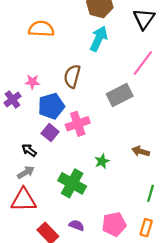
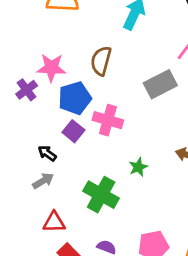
pink star: (32, 82) -> (51, 68), size x1.5
pink cross: (78, 124) -> (108, 120), turned 35
red triangle: (24, 200) -> (54, 222), moved, size x0.7

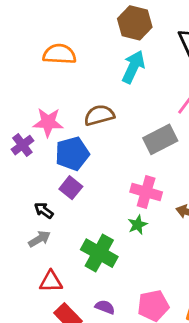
brown semicircle: (101, 61) -> (99, 115), turned 60
pink cross: (108, 120) -> (146, 192), moved

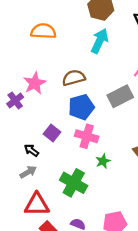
pink star: (48, 122) -> (35, 83), turned -30
blue pentagon: (72, 154) -> (81, 107), moved
pink cross: (146, 192) -> (87, 136), moved
red triangle: (51, 282) -> (37, 205), size x1.4

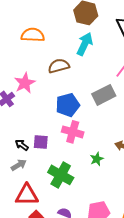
brown semicircle: (74, 78) -> (59, 66), moved
purple square: (52, 133) -> (41, 142), moved, turned -35
green star: (103, 161) -> (97, 159), moved

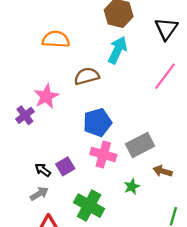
gray rectangle: (104, 95) -> (140, 145), moved
purple square: (41, 142) -> (65, 166), turned -35

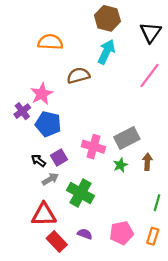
blue pentagon: (97, 122) -> (48, 124), moved, turned 30
brown arrow: (163, 171) -> (147, 162), turned 77
green star: (132, 187) -> (120, 165), moved
gray arrow: (39, 194) -> (50, 179), moved

